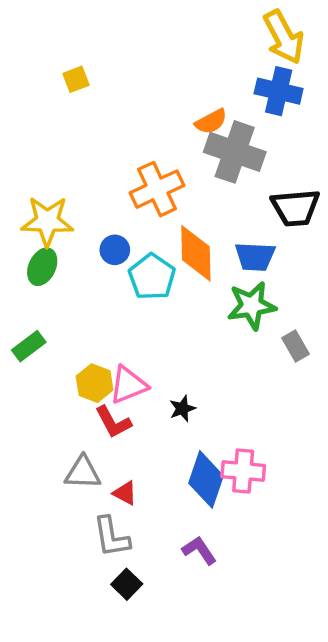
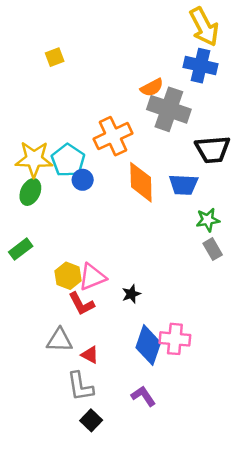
cyan pentagon: (152, 277) -> (68, 160), moved
green star: (252, 306) -> (208, 220), moved, size x0.7

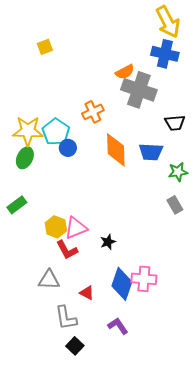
orange cross: (113, 136) -> (93, 112), size x0.7
black trapezoid: (213, 149) -> (175, 123), size x0.7
green star: (208, 220) -> (178, 172), moved
red triangle: (90, 355) -> (87, 293), moved

